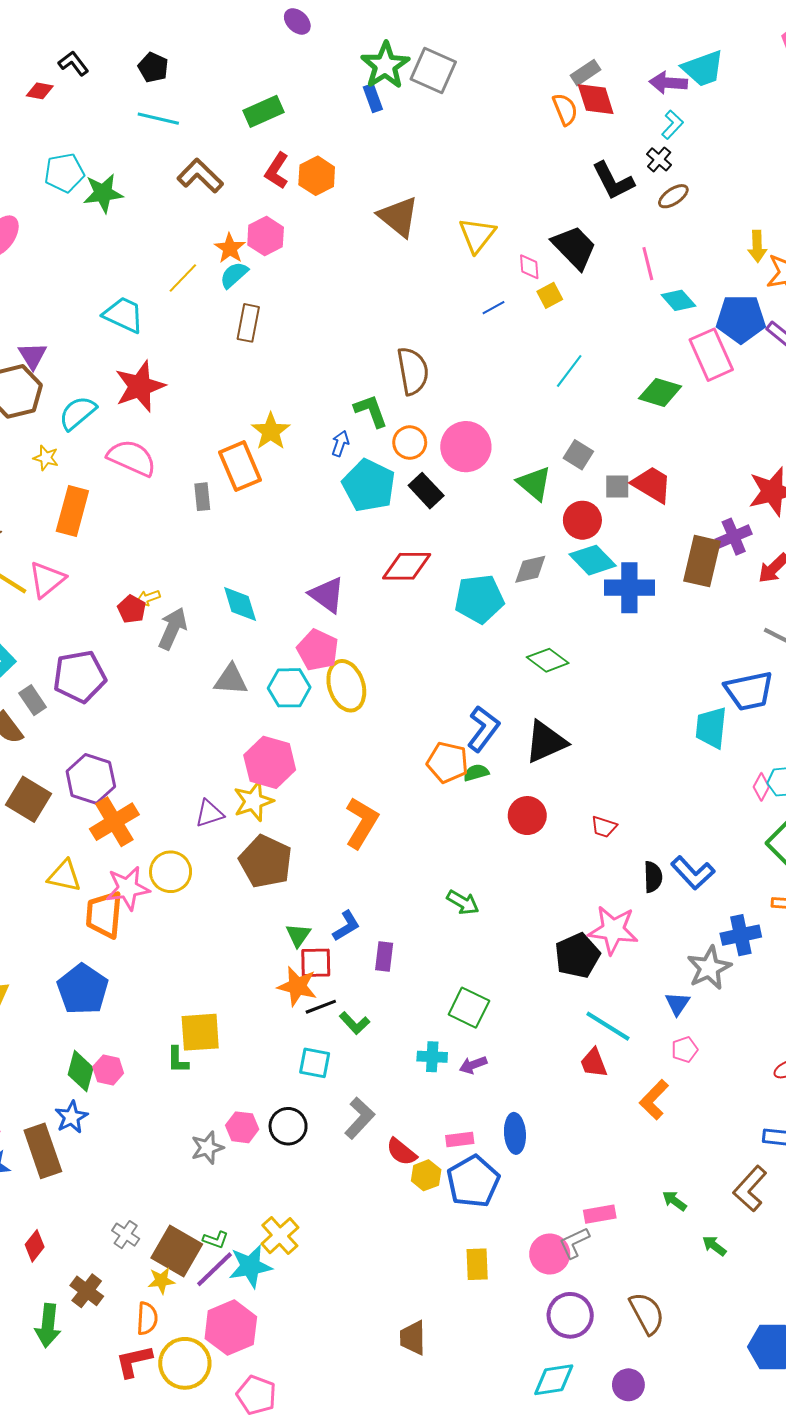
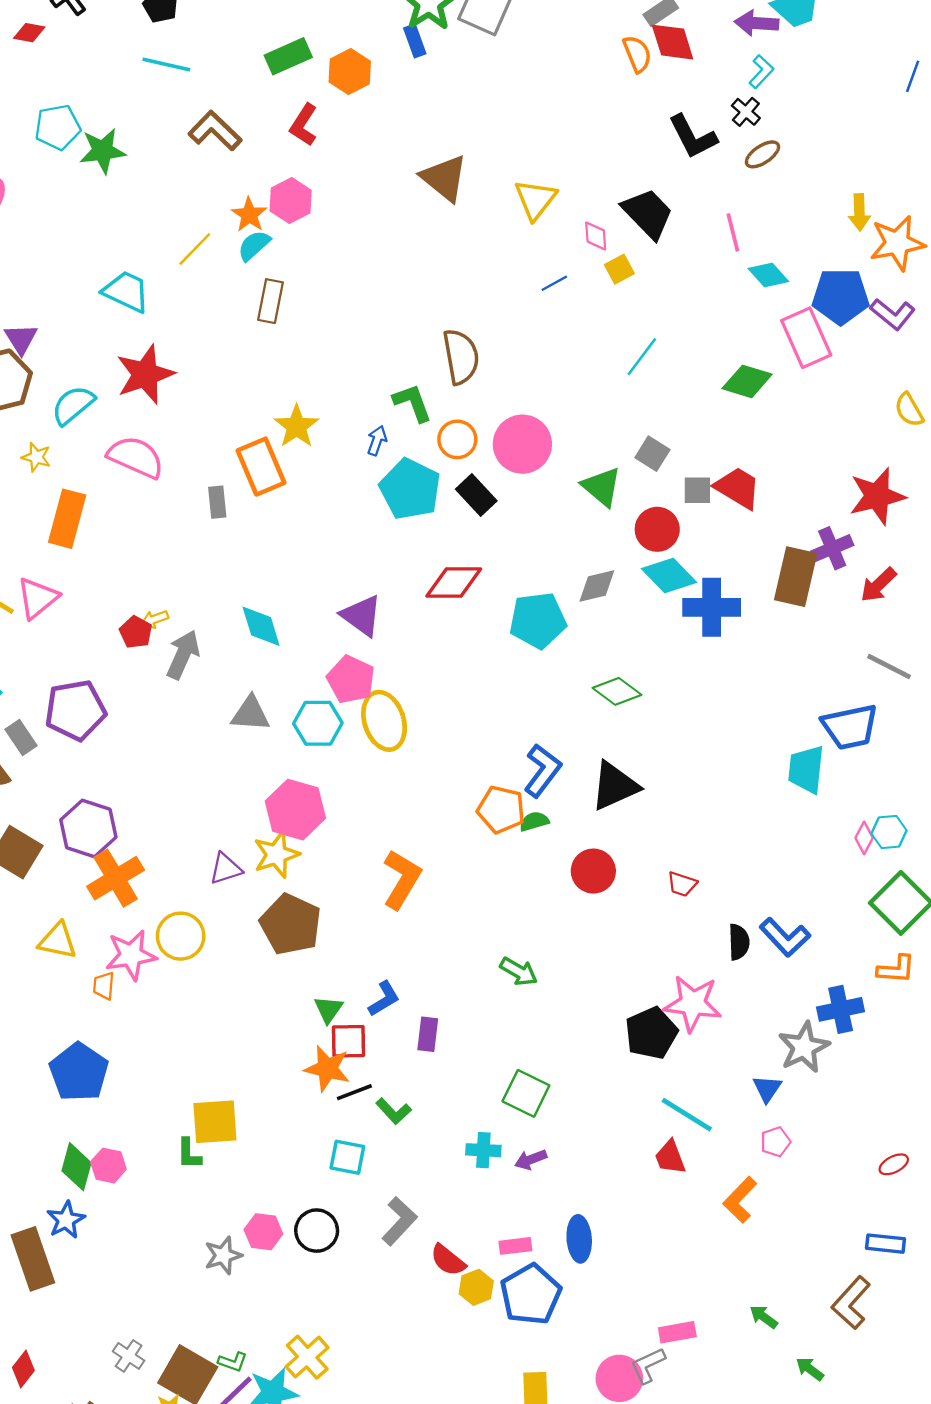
orange hexagon: (317, 176) -> (350, 72), moved
orange trapezoid: (104, 915) -> (104, 986), size x0.5

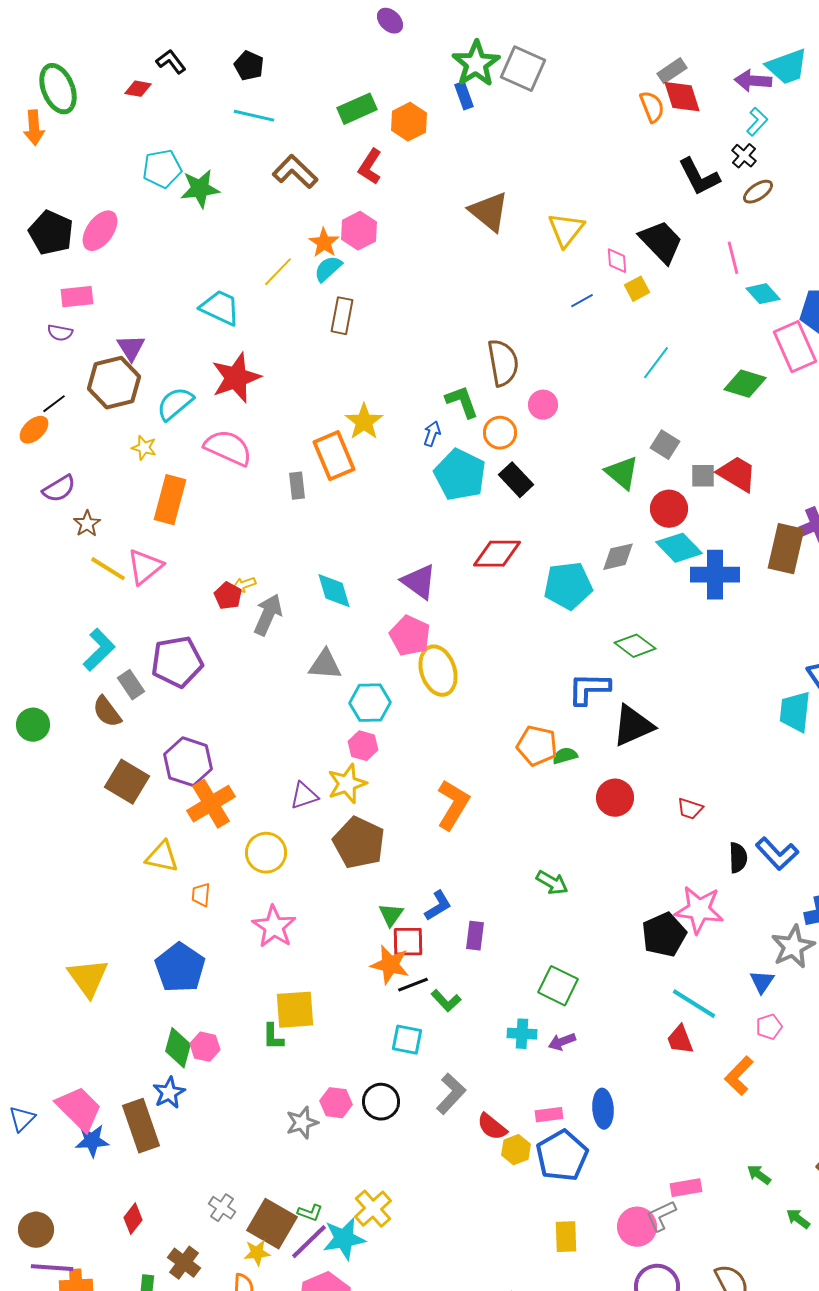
pink circle: (522, 444) -> (543, 405), moved, size x0.6
cyan hexagon: (318, 723) -> (370, 703), moved
blue L-shape: (542, 771) -> (589, 689), moved, turned -126
pink hexagon: (295, 810) -> (363, 746), size x0.6
pink star: (131, 955) -> (274, 927), moved, turned -30

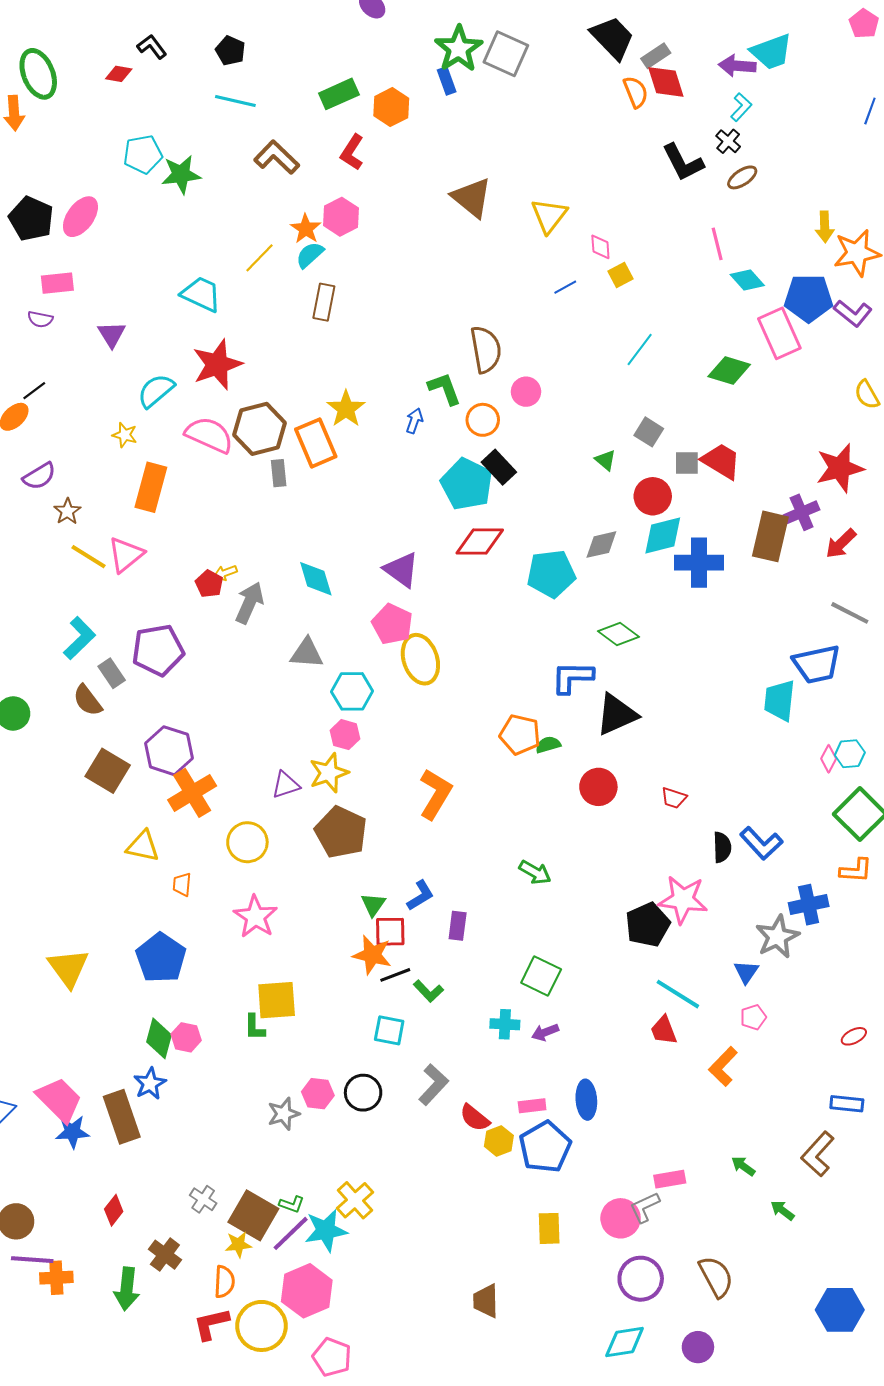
black trapezoid: (661, 242) -> (612, 38), moved
brown hexagon: (114, 383) -> (259, 429), moved
green triangle: (622, 473) -> (605, 460), size x0.6
cyan pentagon: (460, 475) -> (467, 484), moved
cyan diamond: (679, 548) -> (663, 535), turned -60

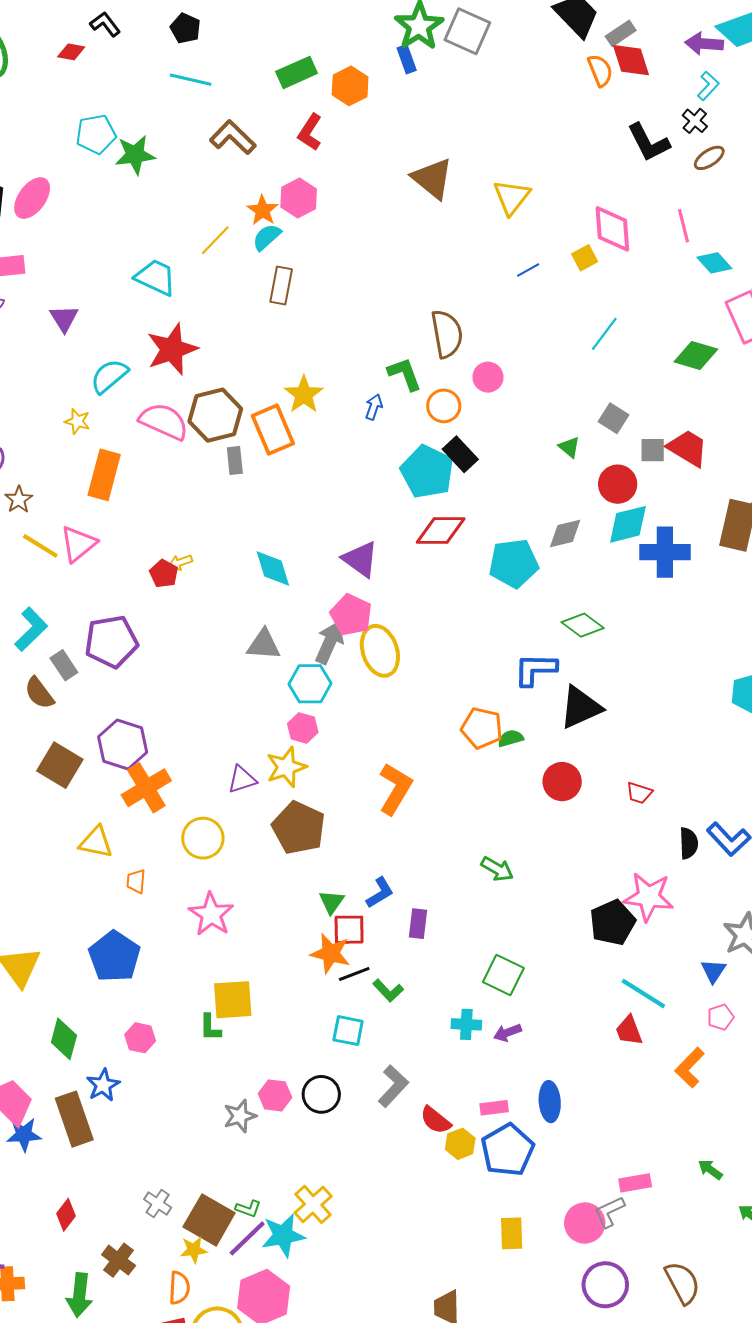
pink diamond: (600, 247) -> (612, 229), moved, size x1.8
gray arrow: (249, 603) -> (329, 643), moved
green diamond: (159, 1038) -> (64, 1039), moved

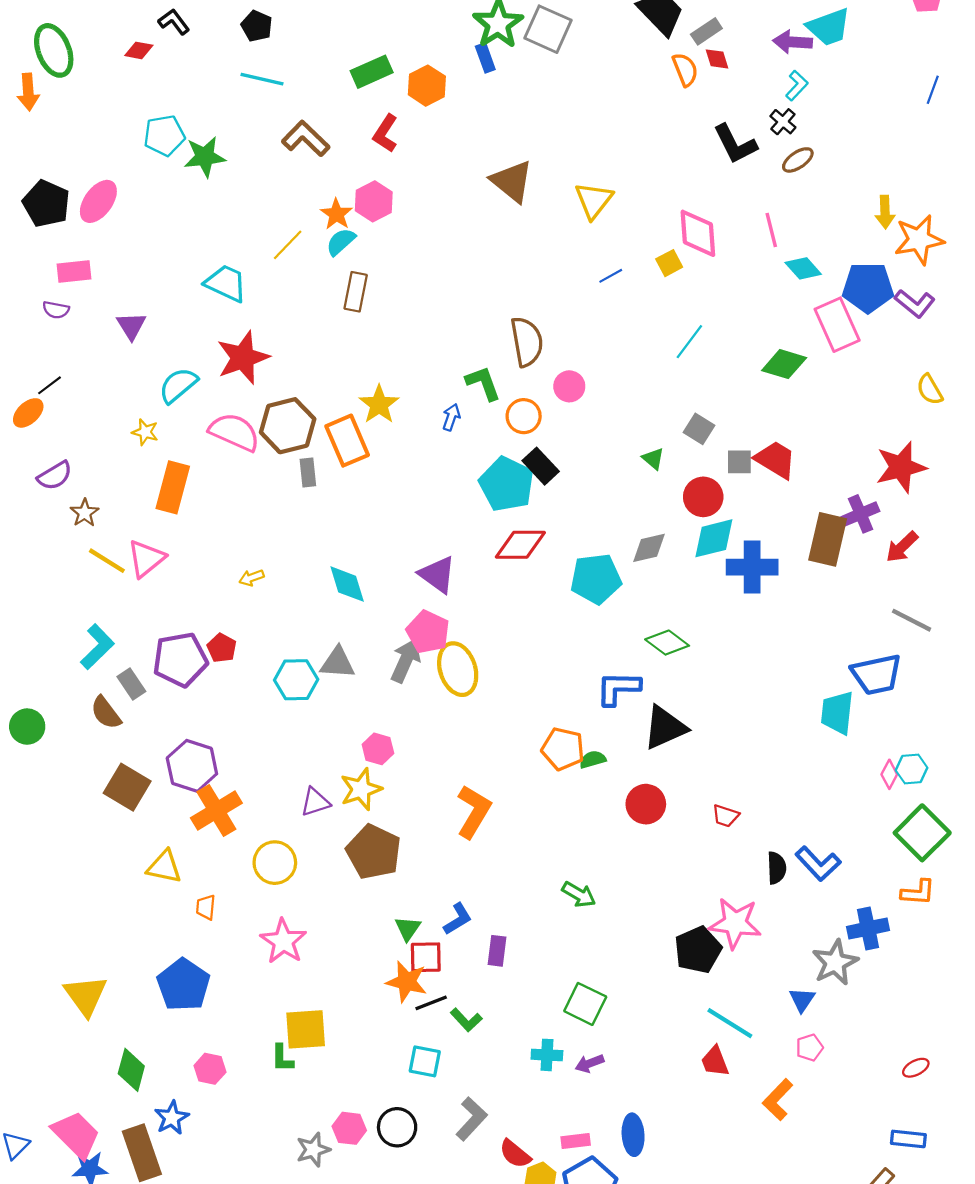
red diamond: (631, 60) -> (717, 59), size x0.6
red pentagon: (164, 574) -> (222, 648), moved
cyan hexagon: (310, 684) -> (296, 680), moved

